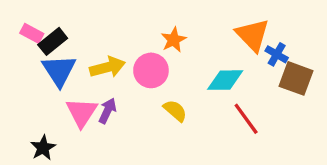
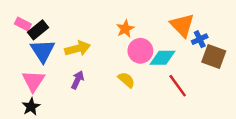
blue cross: (277, 54) -> (200, 39), turned 35
pink circle: (151, 70) -> (140, 51), moved
pink triangle: (82, 112) -> (33, 81), moved

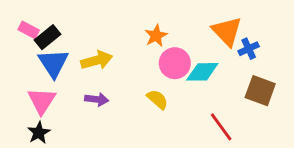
brown square: (214, 57) -> (260, 91), moved
purple arrow: (78, 80) -> (97, 99), turned 72
red line: (178, 86) -> (221, 127), moved

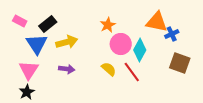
orange triangle: (227, 31) -> (157, 22), turned -35
black rectangle: (47, 37) -> (48, 24), moved
cyan diamond: (202, 72) -> (140, 50), turned -60
red line: (221, 127) -> (132, 72), moved

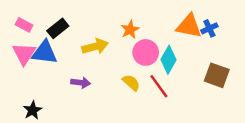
blue cross: (172, 34) -> (209, 28), moved
yellow arrow: (67, 42) -> (95, 46), moved
blue triangle: (37, 44) -> (45, 52), turned -50
pink triangle: (29, 70) -> (24, 54), moved

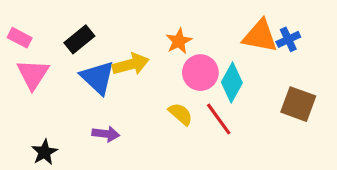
pink rectangle: (24, 25) -> (20, 38), moved
blue triangle: (45, 52) -> (98, 78), moved, turned 36
purple arrow: (81, 83) -> (106, 134), moved

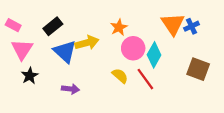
orange triangle: (260, 36) -> (173, 24), turned 45
black star: (45, 152) -> (30, 76), moved

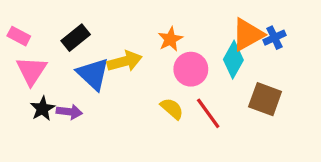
orange triangle: (173, 24) -> (248, 34), turned 35
cyan diamond: (154, 55) -> (233, 60), moved
brown square: (198, 69) -> (265, 99), moved
purple arrow: (70, 89) -> (69, 112), moved

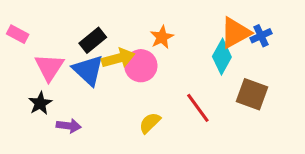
black rectangle: (76, 38) -> (93, 40), moved
pink circle: (191, 69) -> (141, 66), moved
pink triangle: (31, 71) -> (49, 67), moved
yellow semicircle: (172, 109) -> (150, 123), moved, turned -85
purple arrow: (69, 112) -> (69, 126), moved

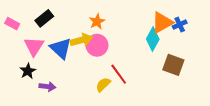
orange star: (162, 37) -> (97, 21), moved
black rectangle: (93, 40) -> (44, 18), moved
red line: (198, 108) -> (119, 74), moved

